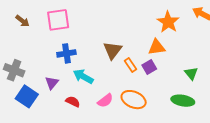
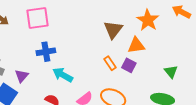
brown triangle: (113, 50) -> (113, 30), moved
purple square: (149, 67) -> (129, 65), turned -32
purple triangle: (52, 83) -> (22, 76), moved

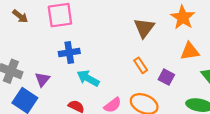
orange triangle: (136, 45) -> (190, 51), moved
purple square: (129, 65) -> (166, 77), moved

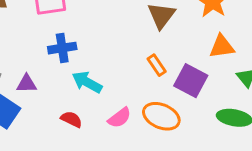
purple square: (166, 77) -> (191, 81), size x1.5
purple triangle: (42, 79) -> (27, 84), turned 49

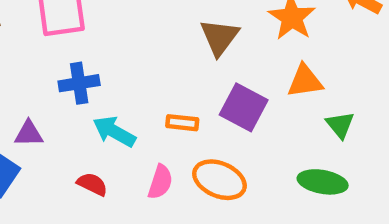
orange rectangle: (157, 65) -> (182, 123), moved, turned -50
purple square: (191, 81) -> (244, 107), moved
pink semicircle: (119, 118) -> (160, 182), turned -35

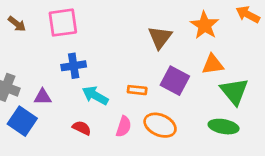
green triangle: (340, 125) -> (234, 91), size x1.6

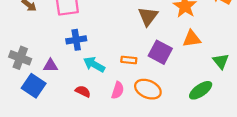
green triangle: (234, 91) -> (221, 61), moved, size x0.7
green ellipse: (224, 127) -> (201, 90), turned -45

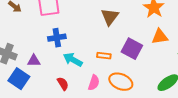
brown triangle: (148, 16) -> (110, 17), moved
red semicircle: (83, 91) -> (63, 84), turned 32

